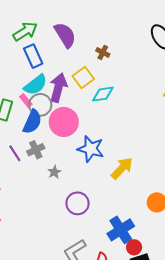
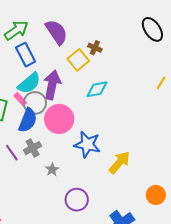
yellow square: (83, 78) -> (78, 60), moved

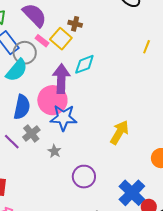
purple arrow: (52, 85) -> (61, 79), moved
pink rectangle: (20, 99) -> (42, 41), moved
gray circle: (35, 103) -> (25, 53), moved
blue star: (87, 144) -> (63, 118), moved

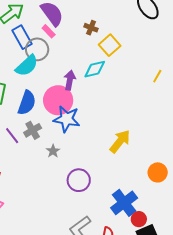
yellow square: (61, 39) -> (110, 45), moved
pink rectangle: (42, 41) -> (49, 31), moved
yellow line: (147, 47) -> (157, 76), moved
purple arrow: (61, 79) -> (70, 80), size x0.7

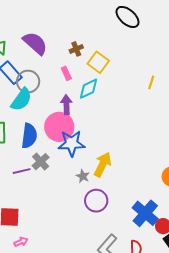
brown cross: (91, 28) -> (76, 49), turned -32
pink rectangle: (49, 31) -> (66, 73), moved, turned 32
purple line: (12, 136) -> (22, 171), turned -54
yellow arrow: (120, 141) -> (103, 164), moved
gray star: (53, 151) -> (83, 176), moved

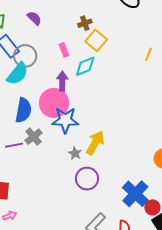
purple semicircle: (35, 43) -> (34, 18), size x0.6
brown cross: (76, 49) -> (85, 23), moved
yellow line: (151, 82) -> (148, 54), moved

